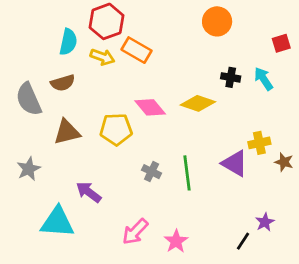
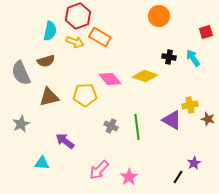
cyan triangle: (57, 222) -> (42, 163), size x0.6

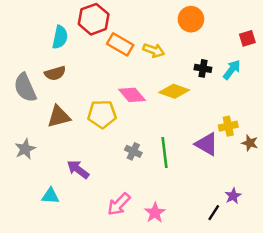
yellow arrow: (75, 42) -> (154, 50), moved
cyan arrow: (193, 58) -> (232, 70), turned 72

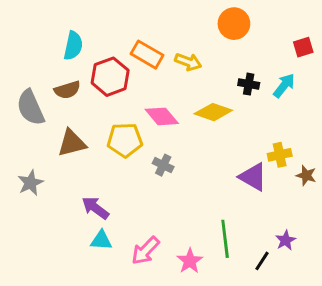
red hexagon: (94, 19) -> (110, 77), moved
gray cross: (133, 151) -> (163, 165), moved
green line: (165, 153) -> (225, 239), moved
cyan triangle: (50, 196) -> (101, 240), moved

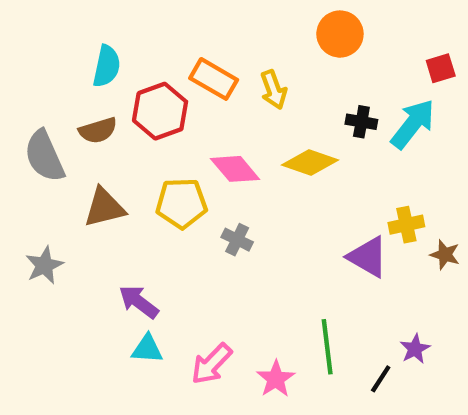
yellow arrow: (188, 62) -> (274, 90), turned 50
cyan arrow: (284, 85) -> (413, 124), size x1.4

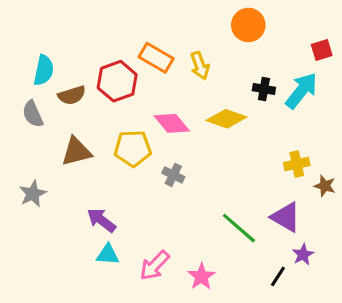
cyan semicircle: (107, 66) -> (44, 70), moved
gray semicircle: (44, 156) -> (33, 114), size x0.7
purple triangle: (368, 257) -> (286, 217), moved
green line: (327, 347) -> (239, 228), moved, turned -42

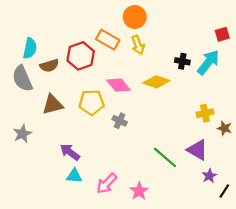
orange circle: (248, 25) -> (135, 17), moved
gray semicircle: (33, 114) -> (22, 79), size x1.4
black line: (278, 276) -> (224, 191), moved

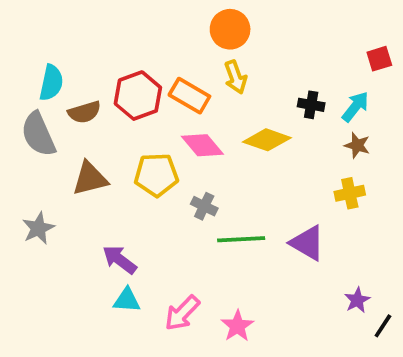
orange rectangle: (108, 40) -> (189, 96), moved
cyan arrow: (208, 62) -> (355, 107), size x0.7
brown star: (224, 128) -> (357, 145), moved
purple triangle: (197, 150) -> (307, 243), moved
green line: (165, 157) -> (241, 239), moved, turned -44

